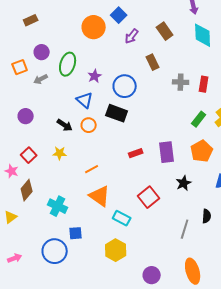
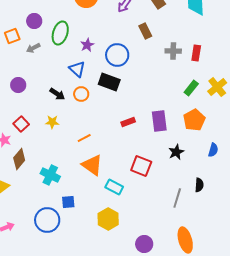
red square: (149, 197) -> (141, 166), turned -30

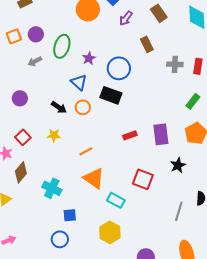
orange square: (12, 36) -> (14, 36), moved
blue circle: (47, 220) -> (60, 239), moved, size x0.7

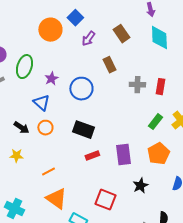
black rectangle: (111, 95) -> (83, 130), moved

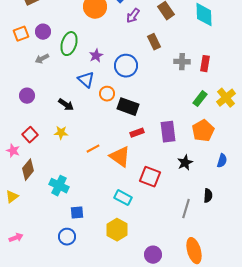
orange circle: (45, 128) -> (107, 94), moved
orange triangle: (56, 199) -> (120, 157), moved

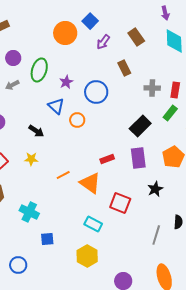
green rectangle: (200, 99) -> (170, 113), moved
black rectangle: (128, 107) -> (140, 126), moved, turned -65
blue circle: (67, 237) -> (18, 265), moved

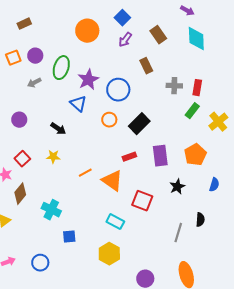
purple arrow: (165, 13) -> (187, 11), turned -48
blue square: (90, 21) -> (122, 18), moved
purple star: (66, 82) -> (88, 80), size x1.5
orange circle: (77, 120) -> (109, 120), moved
black rectangle: (140, 126) -> (139, 124), moved

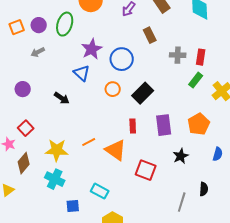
green ellipse: (61, 68) -> (65, 24), moved
yellow star: (53, 157) -> (57, 150), moved, size x1.6
red rectangle: (129, 157) -> (133, 126), turned -72
cyan rectangle: (115, 222) -> (100, 191), moved

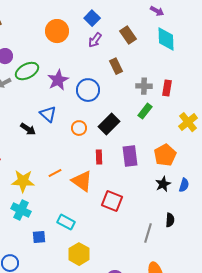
green ellipse: (65, 24) -> (27, 71), moved, turned 45
blue triangle: (82, 73) -> (48, 114), moved
green rectangle: (196, 80) -> (145, 111), moved
orange circle: (113, 89) -> (79, 128), moved
black star: (181, 156) -> (163, 184), moved

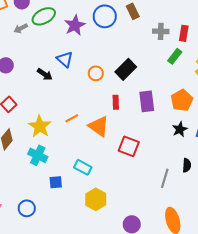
blue circle: (88, 90) -> (105, 16), moved
green rectangle: (145, 111) -> (175, 56), moved
yellow star: (23, 181) -> (40, 126), turned 30

